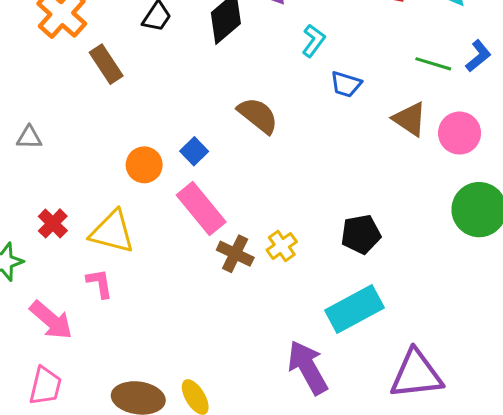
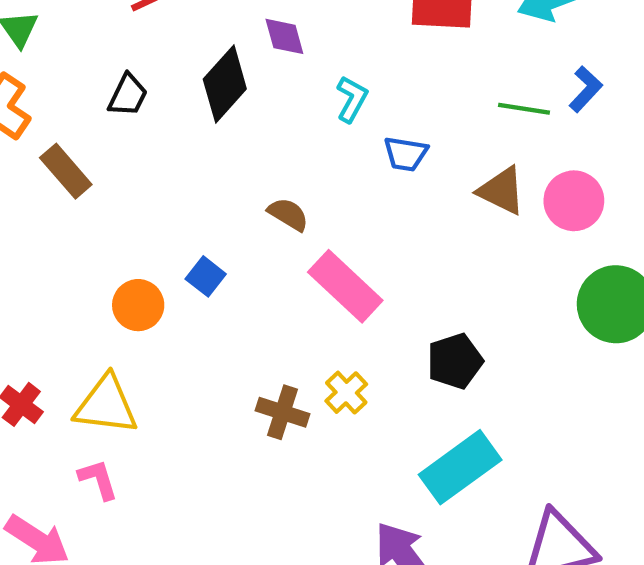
brown semicircle: (258, 115) -> (288, 214), size x0.7
pink rectangle: (201, 208) -> (345, 286), moved

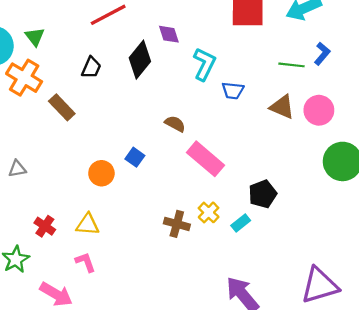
cyan L-shape: (352, 99) -> (204, 64), size x1.4
yellow triangle: (106, 405) -> (88, 224), size x0.7
cyan rectangle: (460, 467) -> (241, 223), moved, size x0.5

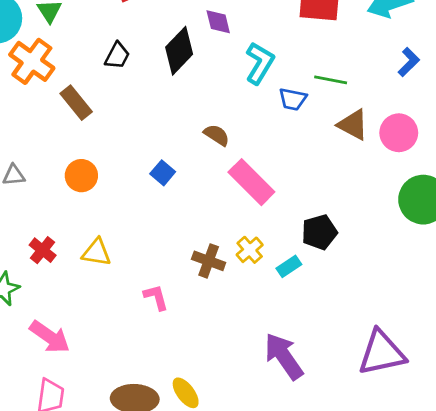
green line: (292, 65) -> (331, 80), moved
orange circle: (101, 173) -> (81, 176), moved
pink L-shape: (85, 262) -> (156, 297), moved

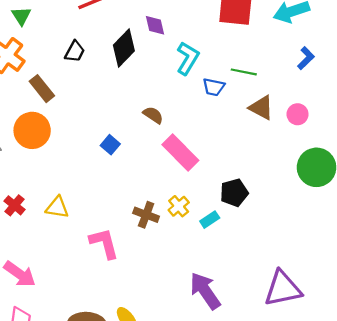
pink circle: (399, 133) -> (298, 114), size x0.7
orange circle: (81, 176) -> (32, 130), moved, size x1.4
pink L-shape: (156, 297) -> (104, 243), size x1.5

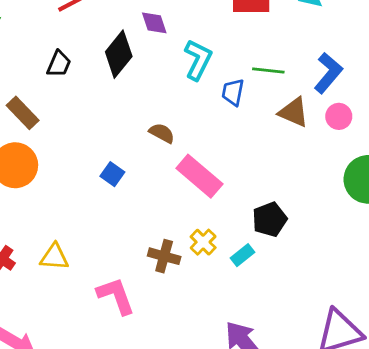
blue L-shape: (306, 58) -> (328, 73), moved, size x1.4
blue trapezoid: (214, 87) -> (233, 92), turned 95

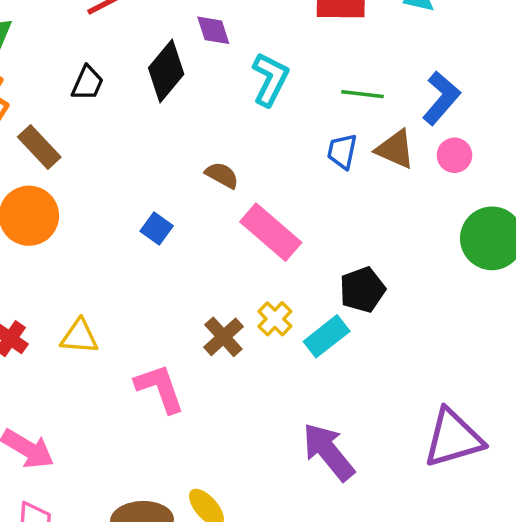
blue trapezoid: (233, 92) -> (342, 151), moved
cyan rectangle: (243, 255) -> (327, 336), size x1.4
brown cross: (164, 256) -> (223, 337), turned 32

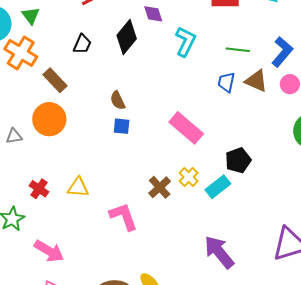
brown semicircle: (222, 175) -> (118, 100), moved, turned -144
blue square: (157, 229) -> (122, 126), turned -30

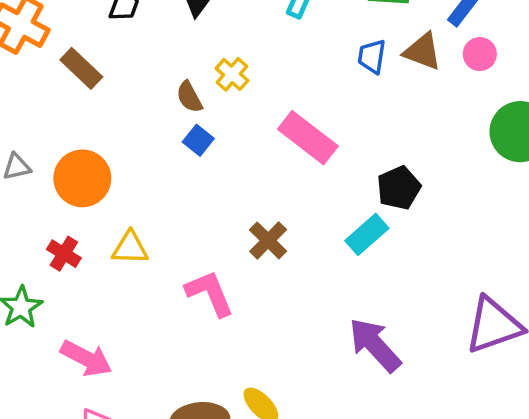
orange circle: (49, 119) -> (82, 178), moved
blue square: (122, 126) -> (198, 140), turned 36
yellow cross: (189, 177) -> (232, 74), moved

